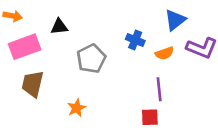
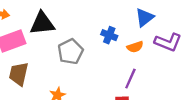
black triangle: (59, 27) -> (42, 23), size x1.6
purple line: (159, 89) -> (130, 79), turned 30

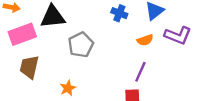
blue cross: (109, 35) -> (119, 13), moved

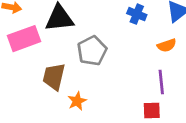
brown trapezoid: (29, 67) -> (54, 77), moved
purple line: (140, 72) -> (161, 82), turned -30

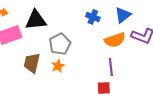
orange semicircle: (167, 45) -> (115, 40), size x1.5
orange star: (77, 101) -> (58, 66), moved

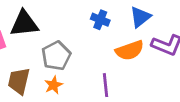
purple line: (111, 67) -> (106, 85), moved

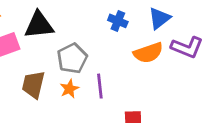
purple line: (106, 85) -> (100, 86), moved

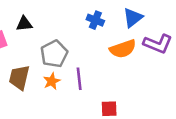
black triangle: (39, 25) -> (24, 24), size x0.6

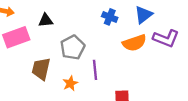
orange star: (52, 81) -> (70, 83), moved

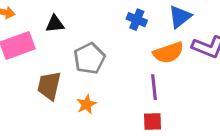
purple line: (95, 70) -> (154, 87), moved

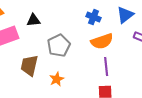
orange semicircle: (168, 53) -> (102, 41), moved

